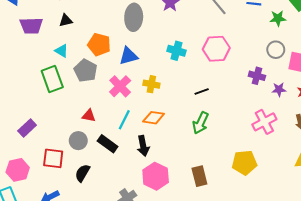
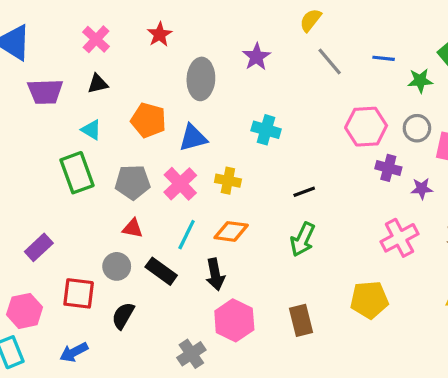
pink hexagon: (216, 49) -> (366, 127), moved
gray pentagon: (86, 71) -> (133, 182), moved, turned -30

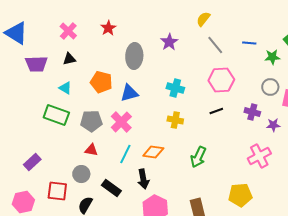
pink hexagon: (366, 127) -> (221, 80), moved
green rectangle: (77, 173) -> (56, 115), turned -50
yellow cross: (228, 181) -> (175, 120), moved
black line: (304, 192) -> (216, 111), moved
black rectangle: (161, 271) -> (111, 188), moved

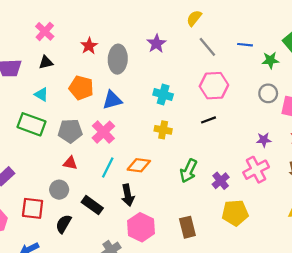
red star: (108, 28) -> (89, 46), moved
purple cross: (252, 112) -> (221, 181), moved, turned 35
purple star: (273, 125) -> (264, 140), moved

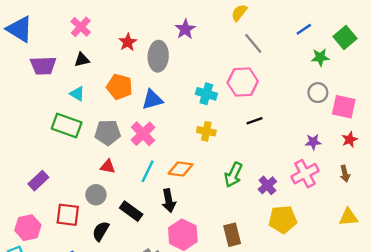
purple star: (156, 44) -> (185, 29), moved
blue line: (245, 45) -> (304, 29), moved, turned -40
pink hexagon: (214, 86) -> (243, 82), moved

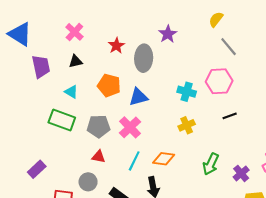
purple trapezoid: (43, 66) -> (41, 67), turned -100
yellow cross: (206, 131) -> (187, 125), turned -35

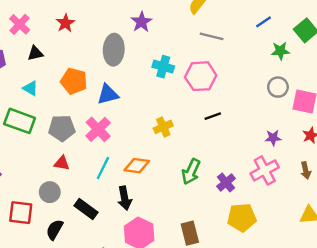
pink cross: (74, 32) -> (20, 24), moved
red star: (116, 46) -> (65, 23), moved
gray line: (229, 47) -> (212, 36), turned -36
cyan cross: (187, 92) -> (163, 67), moved

